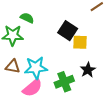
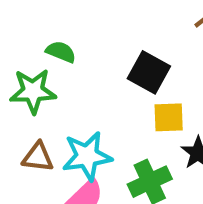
yellow square: (80, 42) -> (169, 117), moved

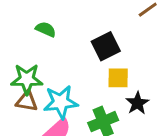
black square: (149, 72) -> (106, 46), turned 32
green star: (33, 91) -> (27, 79), moved

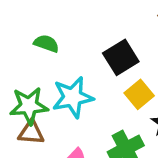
yellow square: (118, 78) -> (139, 94), turned -35
cyan star: (61, 102) -> (73, 97), moved

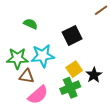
yellow square: (139, 94) -> (74, 69), moved
brown triangle: (31, 133) -> (27, 76), moved

